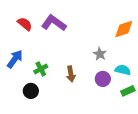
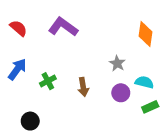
red semicircle: (25, 24) -> (18, 28), moved
orange diamond: (124, 29) -> (146, 34), turned -65
black circle: (31, 91) -> (30, 121), moved

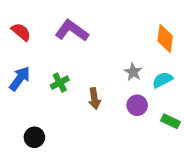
green cross: (48, 81) -> (60, 83), moved
cyan semicircle: (144, 82) -> (162, 80), moved, turned -42
green rectangle: (150, 107) -> (170, 121), turned 49

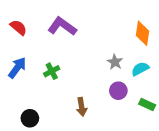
brown arrow: (94, 99) -> (82, 107), moved

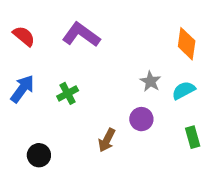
purple circle: (118, 91) -> (141, 119), moved
green rectangle: (147, 104) -> (193, 137), turned 49
brown arrow: (82, 107) -> (107, 140), turned 36

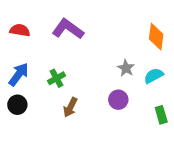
red semicircle: (24, 36) -> (20, 30), turned -30
brown arrow: (107, 140) -> (70, 107), moved
black circle: (39, 155) -> (17, 105), moved

